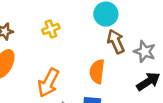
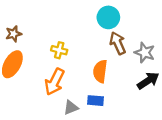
yellow cross: (51, 29) -> (59, 50), moved, turned 35

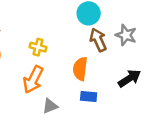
gray star: (145, 53) -> (126, 35), moved
blue rectangle: (95, 101) -> (89, 96), moved

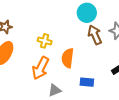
orange semicircle: (80, 69) -> (68, 58), moved

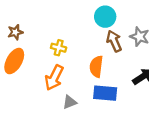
orange semicircle: (68, 58) -> (96, 67), moved
blue rectangle: (87, 82) -> (105, 93), size x1.5

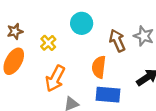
cyan circle: (105, 17) -> (82, 23), moved
yellow cross: (59, 48) -> (48, 43), moved, turned 32

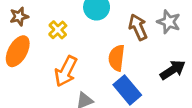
blue rectangle: (108, 95) -> (127, 90), turned 45

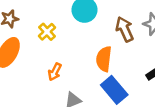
orange arrow: (66, 71) -> (55, 72), size x0.6

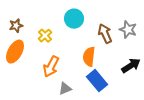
orange arrow: (55, 72) -> (51, 67), size x1.5

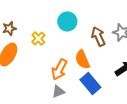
orange semicircle: (89, 57) -> (82, 60), turned -30
orange arrow: (51, 67) -> (59, 70), moved

